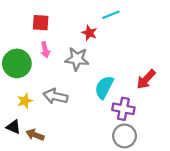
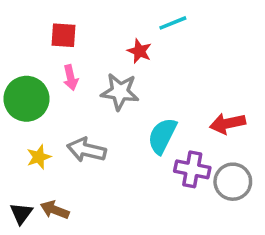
red arrow: (146, 79) -> (228, 123), turned 35
black triangle: (13, 127) -> (21, 213), moved, turned 42
gray circle: (125, 136) -> (233, 182), moved

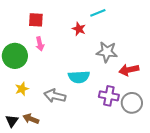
gray star: (120, 92) -> (107, 52), moved
cyan semicircle: (162, 136) -> (79, 77), moved, turned -120
gray arrow: (86, 150) -> (55, 96), moved

